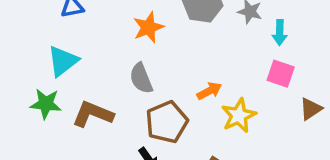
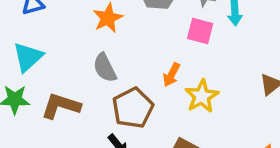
pink square: (281, 74) -> (200, 31), moved
orange arrow: (209, 91) -> (171, 75), turned 150

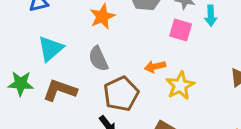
cyan triangle: (28, 57) -> (51, 49), moved
orange arrow: (171, 75) -> (155, 67), turned 48

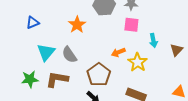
cyan arrow: (211, 16) -> (153, 40), moved
gray semicircle: (98, 59) -> (69, 55), moved

